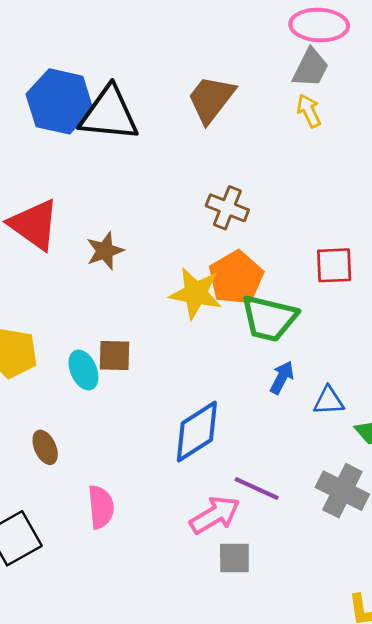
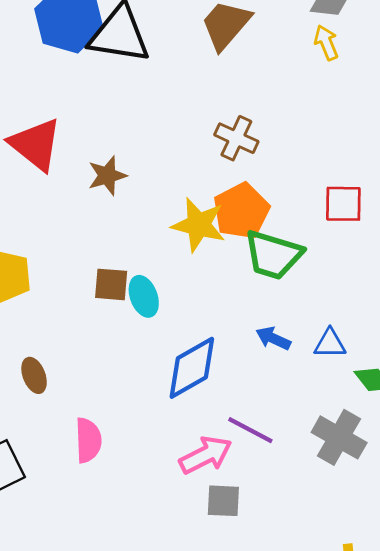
cyan ellipse: (83, 370) -> (144, 296), moved
blue arrow: (282, 377) -> (273, 338), moved, turned -96

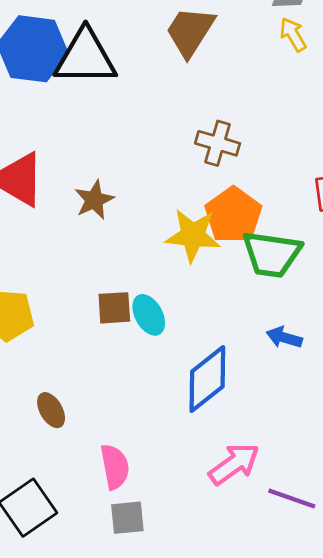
purple line: (250, 430) -> (292, 499), moved
gray square: (223, 501) -> (127, 518), moved

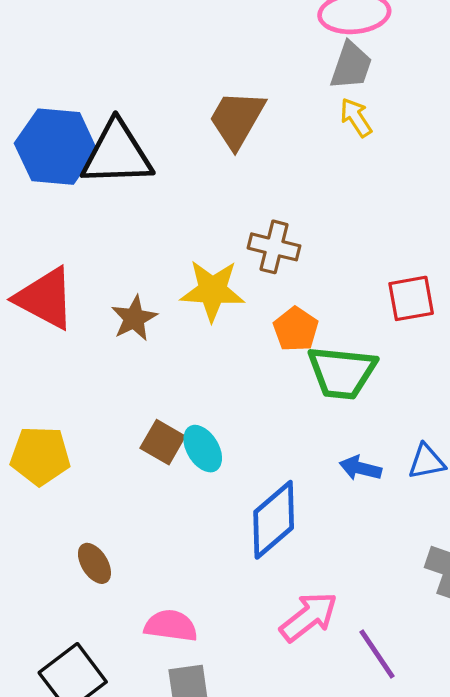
orange pentagon: (233, 215) -> (296, 329), size x0.7
yellow star: (193, 235) -> (212, 291), moved
brown square: (114, 308) -> (163, 442), turned 36
pink semicircle: (115, 467) -> (171, 626), turned -69
purple line: (292, 499) -> (377, 654), turned 39

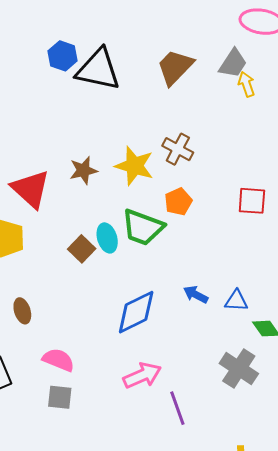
gray trapezoid: (351, 66) -> (233, 63), moved
blue hexagon: (56, 147) -> (63, 56), size x0.6
red triangle: (45, 298) -> (31, 189), moved
green trapezoid: (342, 372) -> (143, 227), moved
cyan ellipse: (203, 449) -> (107, 238), moved

